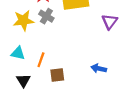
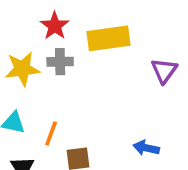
gray cross: (46, 16) -> (60, 62), turned -32

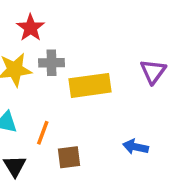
red star: (55, 26) -> (31, 28), moved
yellow rectangle: (108, 38) -> (90, 85), moved

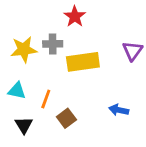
red star: (31, 28) -> (75, 16), moved
brown square: (69, 157) -> (66, 118), turned -30

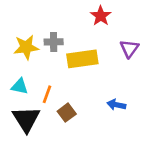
red star: (75, 16) -> (101, 16), moved
black triangle: (24, 125) -> (26, 119), size x1.6

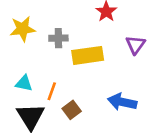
yellow star: (26, 47) -> (23, 29), moved
blue arrow: (116, 105) -> (122, 102), size x1.5

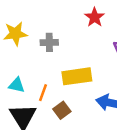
yellow rectangle: (88, 55) -> (77, 76), moved

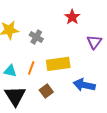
gray cross: (49, 42) -> (36, 37), turned 32
orange line: (43, 93) -> (31, 68), moved

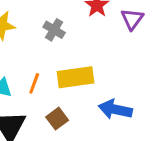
gray cross: (36, 37) -> (54, 30), moved
purple triangle: (94, 42) -> (132, 19), moved

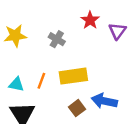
brown square: (57, 119) -> (77, 108), moved

